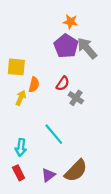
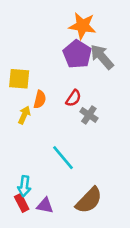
orange star: (70, 22) -> (82, 26), size x1.5
cyan arrow: (21, 147) -> (24, 186), moved
purple triangle: (48, 175) -> (45, 205), moved, turned 48

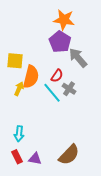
gray arrow: (102, 57) -> (78, 58), moved
orange semicircle: (40, 99) -> (31, 77), size x1.6
cyan line: (63, 158) -> (52, 93), moved
cyan arrow: (24, 186) -> (19, 134), moved

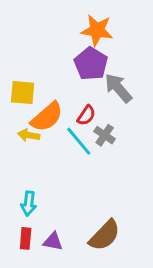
orange semicircle: (31, 77) -> (47, 117), turned 35
yellow arrow: (19, 89) -> (29, 135), turned -104
red rectangle: (17, 157) -> (26, 238), turned 32

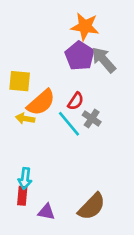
gray arrow: (118, 88) -> (104, 60), moved
red rectangle: (26, 238) -> (22, 196), moved

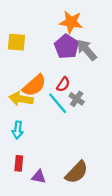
yellow square: (20, 81) -> (17, 42), moved
yellow arrow: (25, 118) -> (21, 99), size x1.5
cyan arrow: (25, 178) -> (18, 130), moved

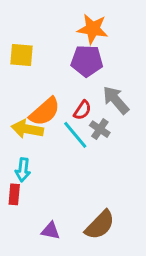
purple pentagon: (67, 47) -> (87, 61), turned -30
gray arrow: (87, 50) -> (116, 100), moved
red rectangle: (19, 163) -> (14, 194), moved

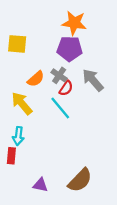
orange semicircle: (45, 112) -> (36, 79), moved, size x0.7
yellow arrow: (27, 129) -> (22, 103), turned 40
gray cross: (100, 129) -> (59, 75), moved

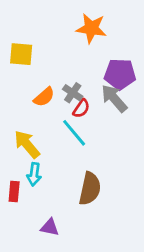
purple pentagon: (70, 49) -> (120, 74), moved
yellow arrow: (22, 103) -> (27, 144), moved
cyan arrow: (18, 136) -> (34, 174), moved
brown semicircle: (80, 180) -> (90, 189), moved, turned -32

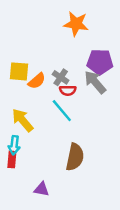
yellow square: (21, 54) -> (19, 71), moved
red semicircle: (81, 108) -> (68, 90), turned 56
cyan arrow: (34, 174) -> (14, 145), moved

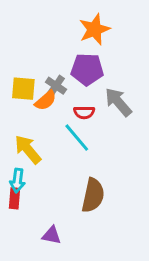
orange star: (76, 24) -> (95, 29), turned -30
purple pentagon: (100, 62) -> (87, 69), moved
gray cross: (61, 77) -> (56, 86), moved

